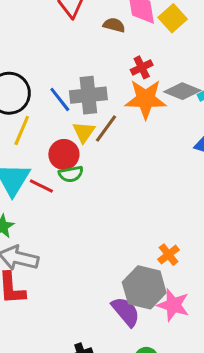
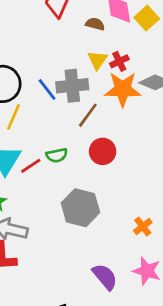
yellow triangle: (84, 132) -> (97, 60), moved
red circle: (64, 154) -> (103, 151), moved
red line: (41, 186) -> (31, 166), turned -60
gray hexagon: (144, 287) -> (80, 208), moved

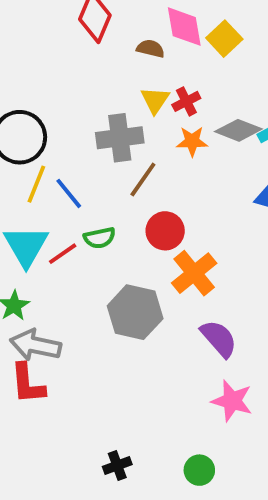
blue line: (47, 89) -> (69, 193), moved
orange star: (123, 89) -> (192, 141), size x0.6
orange cross: (143, 226) -> (194, 273), moved, size x1.6
purple semicircle: (105, 277) -> (219, 339), moved

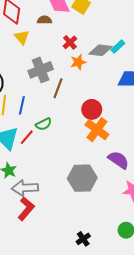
yellow triangle: (155, 100) -> (22, 37), moved
blue line: (69, 193) -> (22, 105), turned 66
red circle: (165, 231) -> (92, 109), moved
gray hexagon: (135, 312) -> (82, 178), moved
red L-shape: (28, 384) -> (26, 209), turned -120

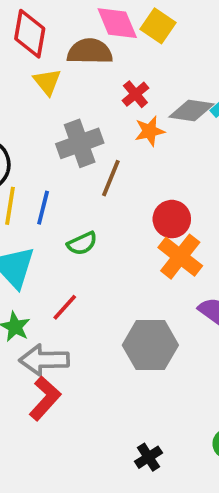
brown semicircle: (44, 20) -> (90, 51), size x1.6
red line: (27, 137) -> (65, 307), moved

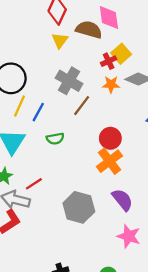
yellow square: (158, 26) -> (121, 54), moved
gray cross: (80, 143) -> (69, 81), turned 35
red line: (65, 307) -> (34, 184), moved

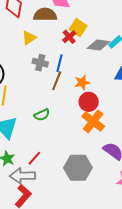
yellow triangle: (60, 40) -> (29, 38), moved, turned 35
gray cross: (69, 81) -> (40, 63), size x0.7
orange star: (111, 84) -> (82, 82), moved
blue line: (38, 112) -> (59, 63), moved

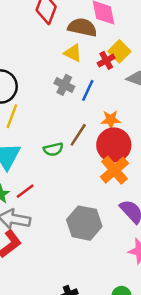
yellow triangle: (29, 38) -> (73, 53), moved, turned 49
brown line: (57, 81) -> (78, 135), moved
red circle: (89, 102) -> (114, 145), size x1.4
red line: (34, 158) -> (25, 191), moved

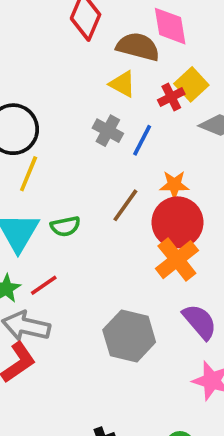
green semicircle: (53, 149) -> (65, 226), moved

